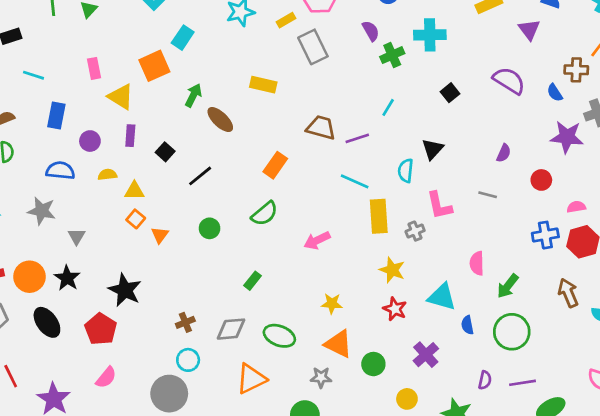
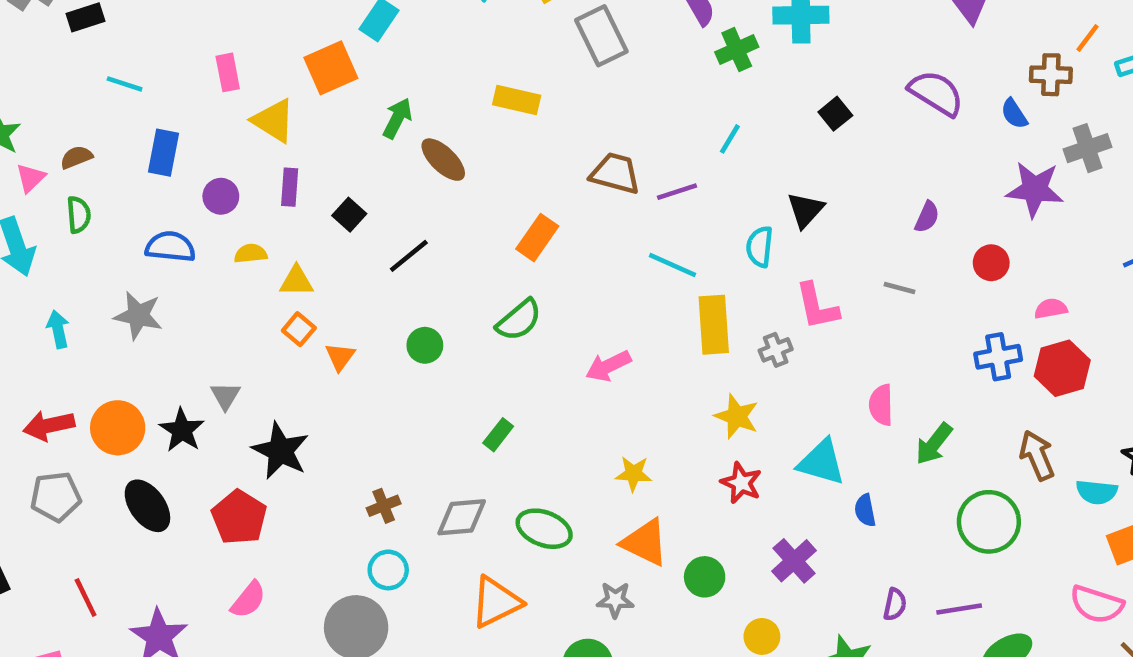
gray triangle: (77, 236) -> (225, 396), moved
green circle: (512, 332) -> (989, 522), moved

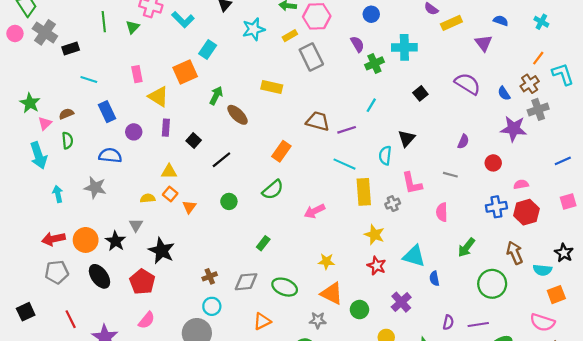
brown cross: (1051, 75) -> (530, 84), moved, turned -36
blue rectangle: (163, 153) -> (107, 112), turned -36
yellow semicircle: (251, 254) -> (148, 198), moved
pink semicircle: (881, 405) -> (442, 212), moved
orange triangle: (496, 602) -> (262, 321), size x0.7

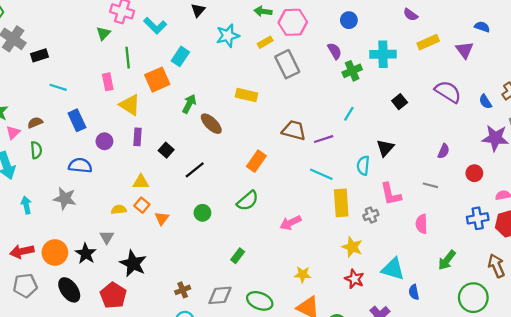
green line: (104, 22) -> (128, 58), moved
yellow rectangle: (451, 23) -> (428, 42), moved

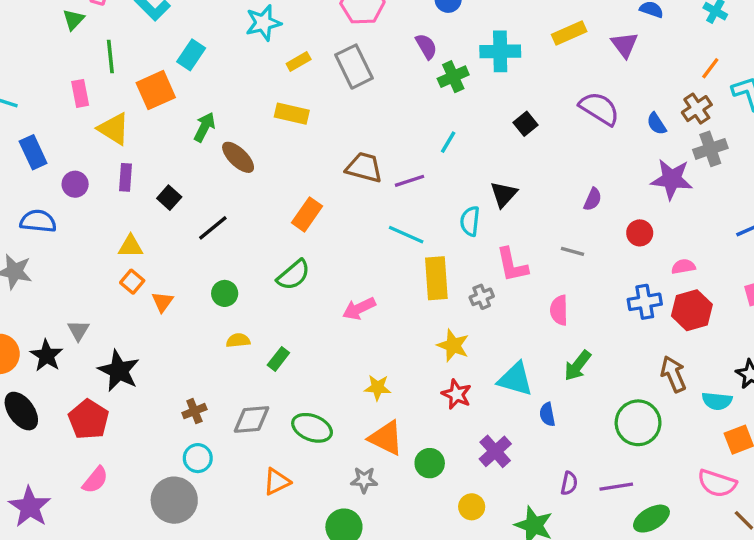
yellow rectangle: (265, 42) -> (299, 62), moved
yellow semicircle: (119, 210) -> (238, 340), moved
green arrow: (447, 260) -> (578, 366), moved

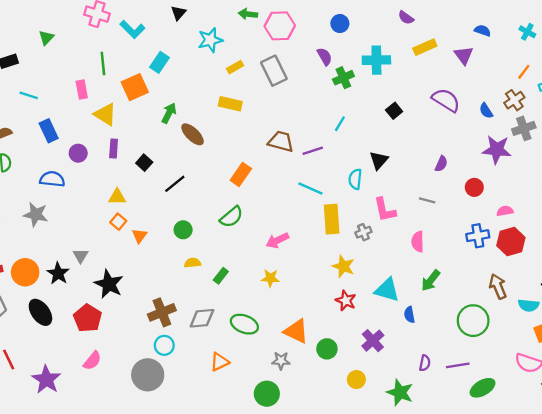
green triangle: (73, 20) -> (46, 38), moved
yellow star: (378, 388) -> (270, 278), moved
brown cross: (194, 411) -> (162, 312), size x1.6

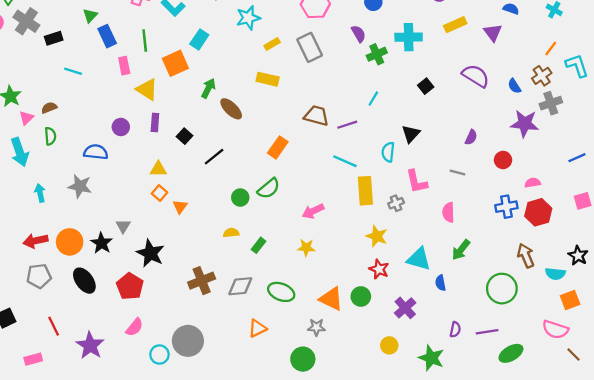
blue rectangle: (49, 131) -> (107, 36), moved
green circle: (183, 230) -> (240, 198), moved
cyan circle: (164, 345) -> (159, 355), moved
green circle: (327, 349) -> (361, 296), moved

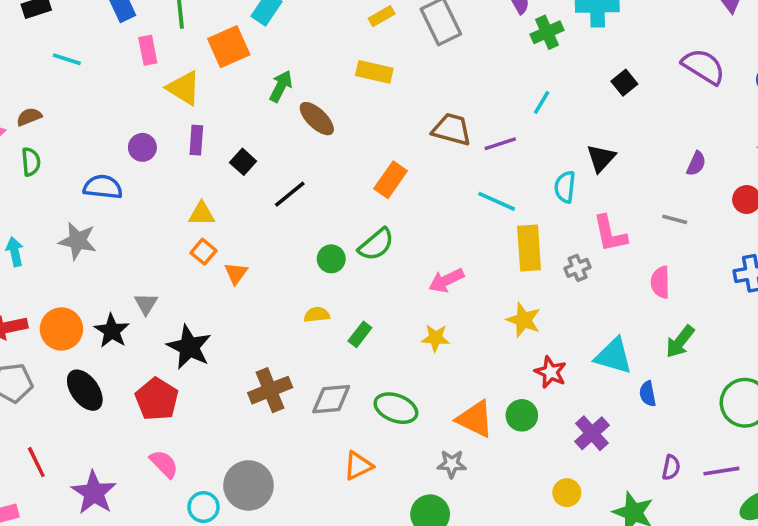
yellow star: (377, 236) -> (524, 320), moved
pink semicircle: (134, 327) -> (164, 464), turned -84

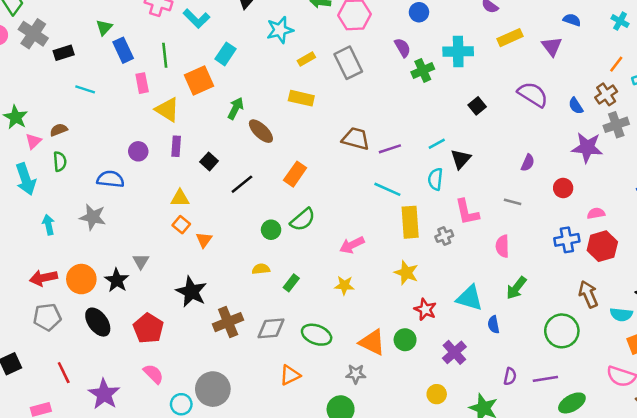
cyan line: (542, 102) -> (437, 144), moved, turned 30
orange rectangle: (391, 180) -> (295, 174), moved
black star: (189, 347) -> (191, 292), moved

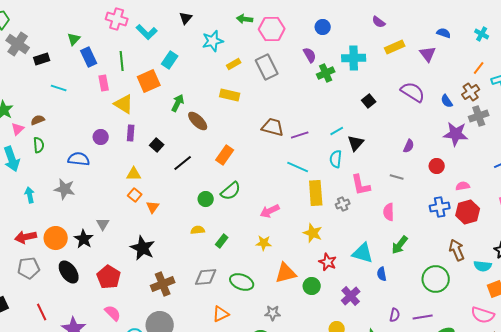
brown cross: (228, 322) -> (163, 284), moved
orange triangle: (372, 342) -> (286, 273), moved, turned -40

